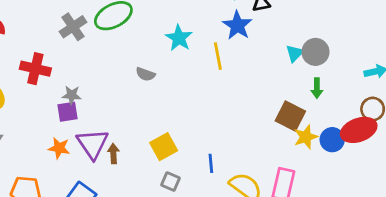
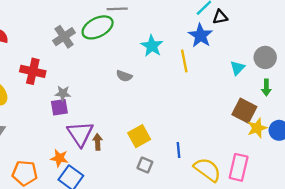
cyan triangle: (295, 53) -> (237, 68), moved
orange star: (59, 148) -> (59, 158), moved

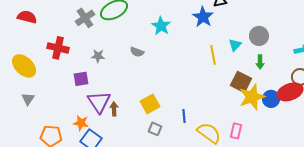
yellow line: (184, 61) -> (213, 55), moved
gray star: (63, 93) -> (98, 56), moved
yellow star: (257, 128) -> (252, 97), size x1.5
pink rectangle: (239, 167) -> (236, 131), size x0.7

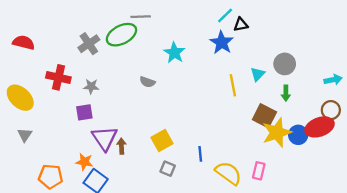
gray star: (98, 56) -> (91, 86), moved

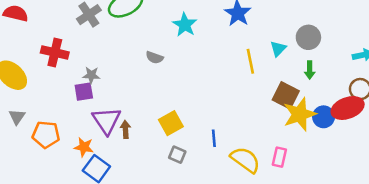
gray star: (91, 86) -> (91, 75), moved
orange pentagon: (51, 176) -> (46, 134), moved

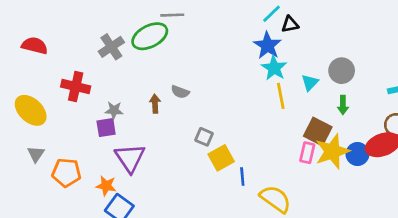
cyan star: (185, 25) -> (274, 68), moved
yellow square: (171, 123) -> (221, 158), moved
brown arrow: (125, 129) -> (155, 104), moved
gray square: (177, 155) -> (204, 137), moved
pink rectangle: (279, 157) -> (307, 153), moved

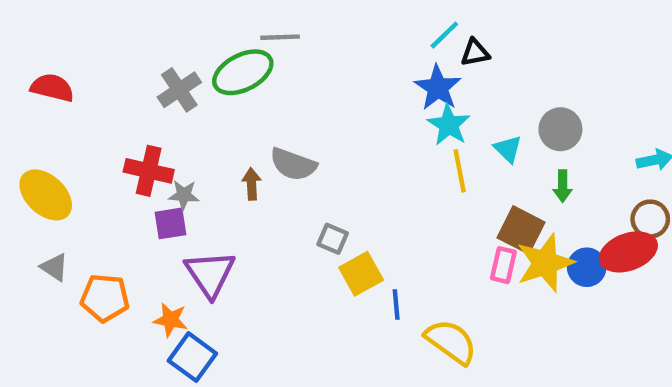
cyan triangle: (310, 83) -> (508, 149), turned -30
red cross: (76, 87) -> (149, 171), moved
gray semicircle: (180, 92) -> (293, 164), size x1.5
gray triangle: (36, 154) -> (54, 267), turned -30

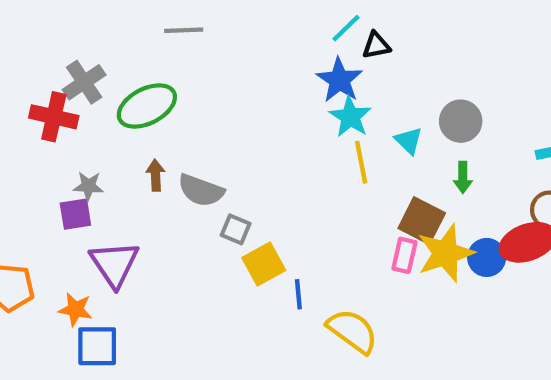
green ellipse: (243, 72) -> (147, 106), moved
gray semicircle: (293, 164) -> (201, 190), moved
red cross: (149, 171) -> (54, 117), moved
blue square: (192, 357) -> (97, 346), turned -36

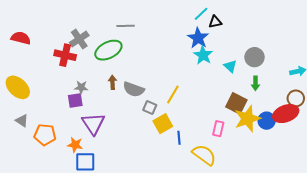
gray line: (184, 30) -> (126, 26), moved
yellow line: (361, 162) -> (173, 94), moved, turned 42
pink rectangle: (404, 255) -> (218, 129), moved

